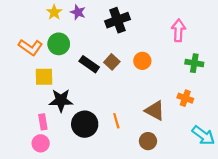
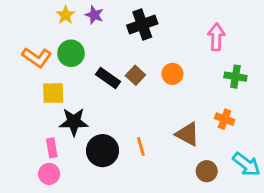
brown circle: (148, 141) -> (207, 171), moved

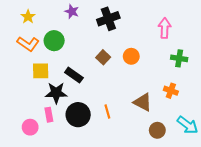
yellow star: (66, 15) -> (28, 17), moved
black rectangle: (108, 78) -> (74, 75), moved
pink rectangle: (52, 148) -> (49, 115), moved
pink circle: (49, 174) -> (30, 127), moved

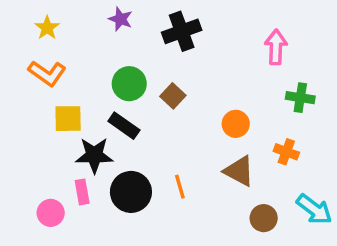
green circle: (54, 41) -> (129, 84), moved
orange circle: (131, 56) -> (236, 124), moved

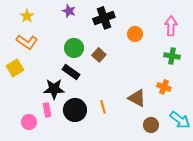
pink arrow: (276, 47) -> (171, 26), moved
yellow square: (68, 119) -> (15, 68), moved, turned -30
orange circle: (236, 124) -> (135, 34), moved

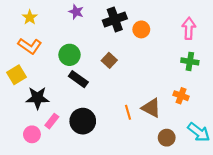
orange circle: (135, 34) -> (141, 29), moved
green circle: (74, 48) -> (69, 55), moved
black star: (54, 89) -> (37, 98), moved
orange line: (103, 107) -> (128, 112), moved
pink rectangle: (47, 110) -> (52, 121), turned 48

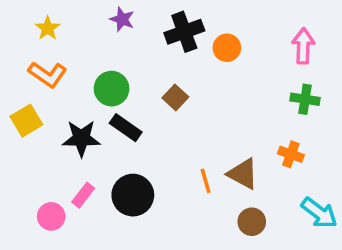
black star: (37, 98) -> (81, 138), moved
brown circle: (167, 138) -> (252, 222), moved

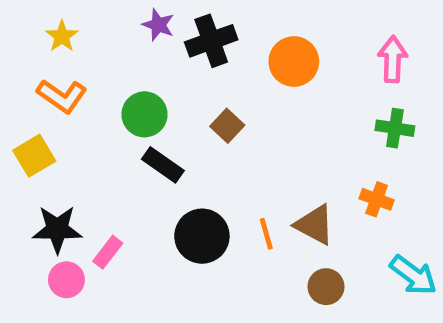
black cross: (184, 32) -> (211, 41), moved
orange circle: (227, 48) -> (294, 62), size x1.4
black star: (81, 138) -> (57, 229), moved
black circle: (133, 195) -> (202, 236), moved

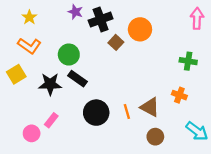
pink arrow: (393, 59) -> (197, 18), moved
brown square: (227, 126) -> (116, 42), moved
black star: (57, 229) -> (50, 84), moved

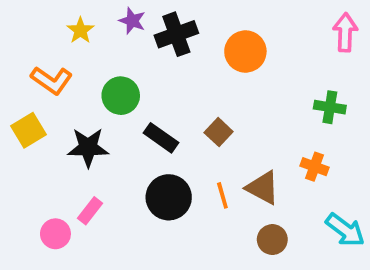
yellow star: (29, 17) -> (80, 30), moved
brown square: (116, 42) -> (219, 132), moved
black rectangle: (78, 79) -> (161, 138), moved

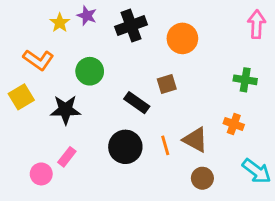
purple star: (132, 21) -> (87, 16), moved
brown square: (219, 132) -> (167, 84), moved, turned 30
black rectangle: (161, 138) -> (137, 103), moved

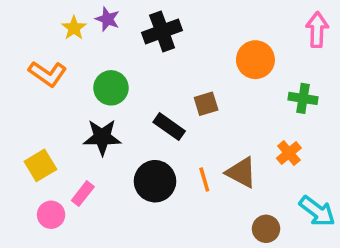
orange circle: (182, 38) -> (255, 60), moved
yellow square: (21, 97) -> (40, 165), moved
black star: (65, 110) -> (102, 137), moved
orange cross: (234, 124) -> (289, 153), turned 30
brown circle: (202, 178) -> (266, 229), moved

